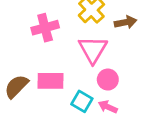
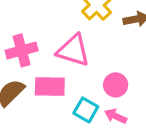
pink cross: (45, 28) -> (22, 50), moved
pink triangle: (93, 50) -> (73, 50), moved, turned -44

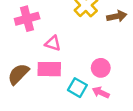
pink cross: (22, 50) -> (27, 19), moved
pink triangle: (73, 50) -> (53, 43), moved, size x0.6

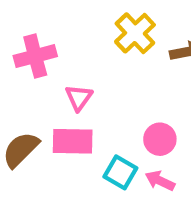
pink triangle: (53, 43) -> (79, 98), turned 49

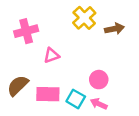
pink triangle: (79, 98) -> (52, 55), turned 35
pink rectangle: (73, 141) -> (48, 94), moved

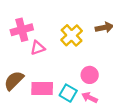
yellow cross: (84, 18) -> (72, 35), moved
pink triangle: (52, 55) -> (38, 48), moved

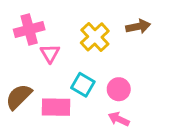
pink triangle: (38, 48) -> (50, 53), turned -42
cyan square: (68, 93) -> (83, 85), moved

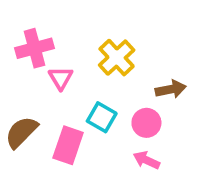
brown arrow: (138, 26) -> (171, 89), moved
pink rectangle: (56, 107) -> (68, 145), turned -72

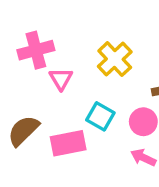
pink rectangle: (68, 145) -> (68, 143), turned 60

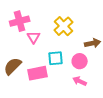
cyan square: (100, 116) -> (56, 58), turned -35

